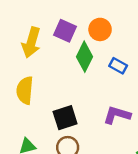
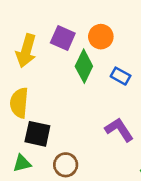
purple L-shape: (117, 115) -> (119, 130), turned 40
black square: (65, 118) -> (37, 134), moved, turned 30

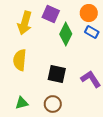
orange circle: (101, 37) -> (89, 13), moved
blue rectangle: (121, 76) -> (92, 32), moved
black square: (37, 134) -> (57, 74), moved

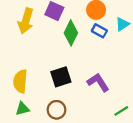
yellow semicircle: (20, 60) -> (20, 81), moved
black square: (57, 74) -> (61, 77), turned -30

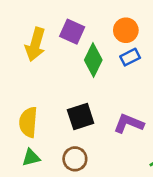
blue rectangle: (99, 31) -> (130, 57), turned -56
purple L-shape: (98, 82) -> (129, 124), turned -35

